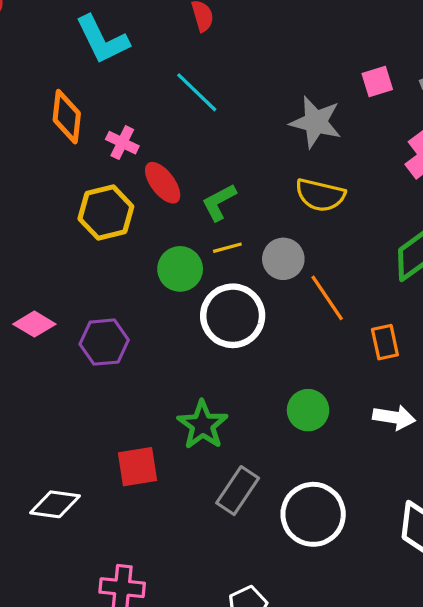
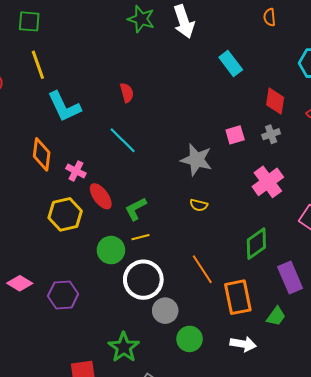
yellow semicircle: (320, 195) -> (199, 205), size x0.6
gray circle: (283, 259) -> (165, 311), moved
orange rectangle: (385, 342) -> (238, 297), size x1.6

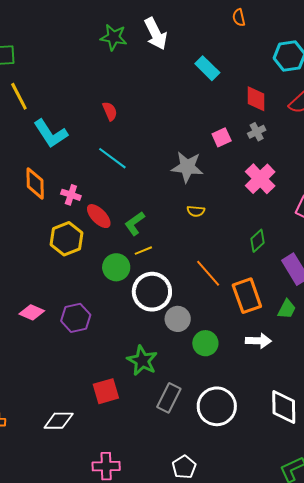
green diamond: (256, 244) -> (257, 241), size x0.7

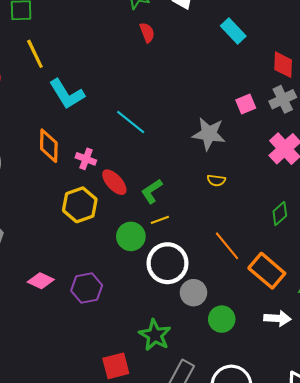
red semicircle: (110, 111) -> (147, 32), moved
gray cross: (257, 132) -> (283, 99), size x1.4
orange rectangle: (247, 296) -> (267, 271), turned -32

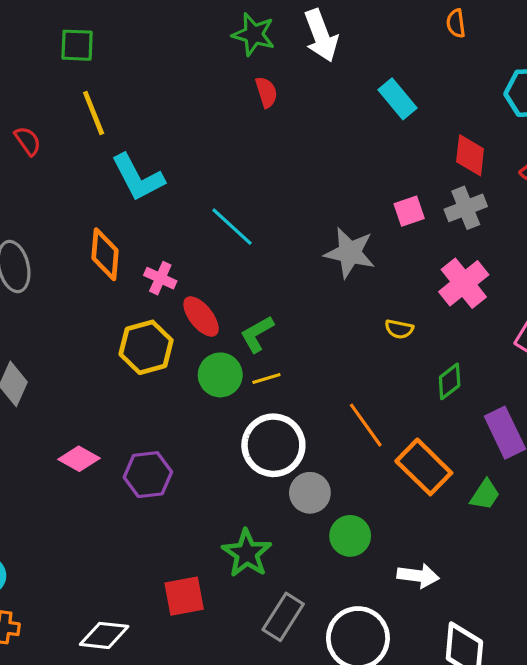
yellow semicircle: (216, 180) -> (399, 329), moved
green circle: (131, 236) -> (220, 375), moved
white arrow: (277, 318) -> (418, 576), moved

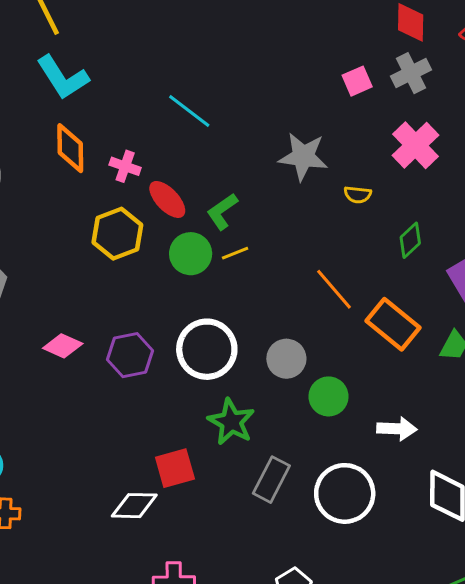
cyan L-shape: (138, 177) -> (63, 77), moved
gray star: (350, 253) -> (303, 157), moved
white circle: (273, 445) -> (207, 349), moved
white diamond: (104, 635) -> (134, 506), moved

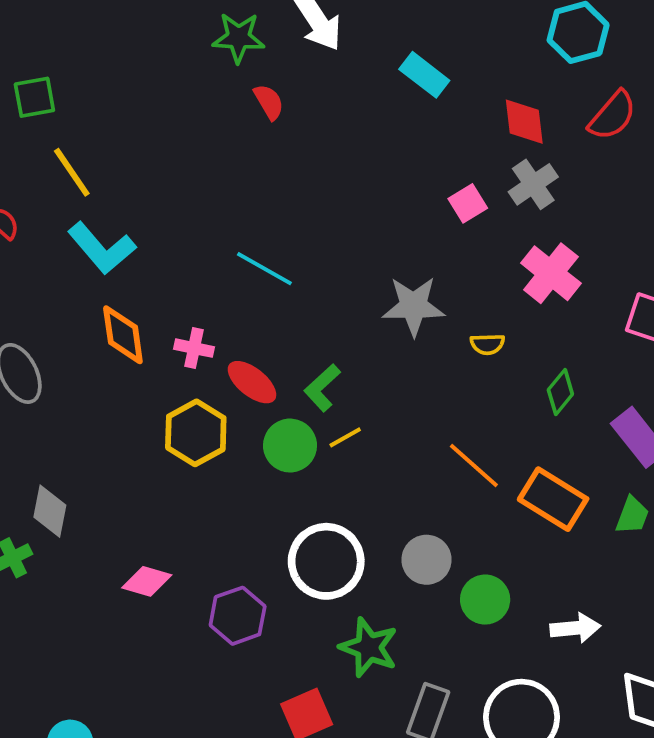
purple hexagon: (130, 355) -> (238, 616), moved

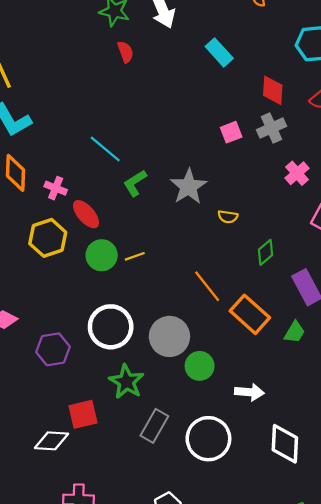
pink cross: (551, 273) -> (297, 173), moved, size x0.7
gray star: (414, 306) -> (189, 187), turned 30
green L-shape: (322, 388) -> (135, 183), moved
gray circle: (427, 560) -> (169, 336), size x1.4

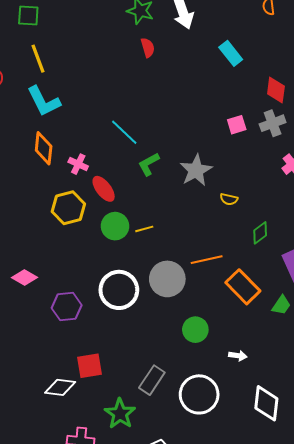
orange line: (207, 286) -> (207, 260), turned -68
gray circle: (169, 336) -> (167, 279), moved
green star: (126, 382) -> (120, 414), moved
white arrow: (249, 392) -> (238, 356), size x0.7

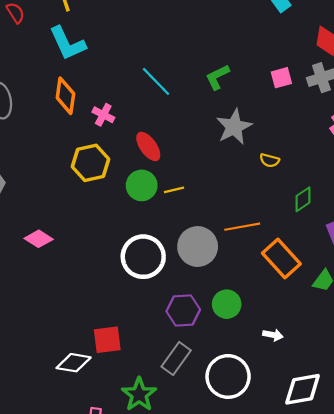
green L-shape: (149, 164) -> (217, 77), moved
red ellipse: (104, 189) -> (148, 146), moved
purple hexagon: (67, 307) -> (183, 310), moved
white diamond: (266, 403) -> (303, 389), turned 72

